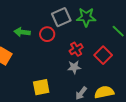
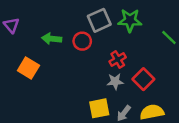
red square: (103, 55) -> (143, 79), moved
yellow square: (41, 87) -> (99, 108), moved

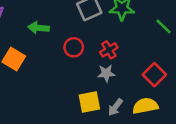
red circle: (82, 41) -> (74, 47), moved
red square: (143, 79) -> (154, 75), moved

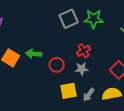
green arrow: (39, 28) -> (34, 54), moved
red circle: (74, 47) -> (57, 65), moved

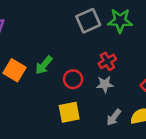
green arrow: (34, 54) -> (44, 65), turned -56
yellow square: (69, 91) -> (69, 112), moved

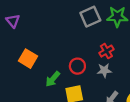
green arrow: (44, 65) -> (53, 79), moved

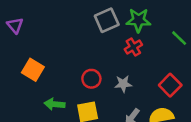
red cross: (106, 51) -> (133, 47), moved
green arrow: (53, 79) -> (55, 104), moved, turned 56

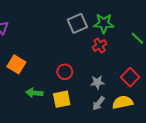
gray star: (123, 84) -> (97, 82), moved

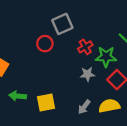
green star: (104, 23) -> (106, 57), moved
red circle: (65, 72) -> (45, 44), moved
gray star: (97, 82) -> (87, 74), moved

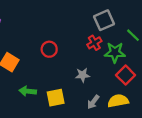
gray square: (62, 24) -> (104, 20), moved
red circle: (45, 44) -> (49, 49), moved
gray star: (87, 74) -> (83, 75), moved

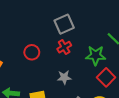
gray square: (104, 20) -> (64, 24), moved
red cross: (94, 43) -> (64, 47), moved

